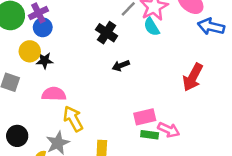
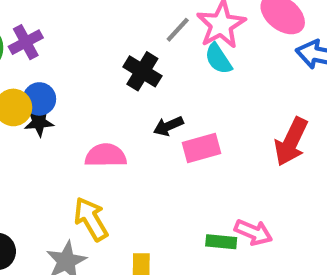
blue circle: (43, 27) -> (39, 99), moved
pink semicircle: (54, 94) -> (106, 155), moved
pink rectangle: (145, 117) -> (201, 148), moved

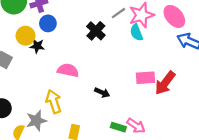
blue circle: (39, 99) -> (48, 23), moved
black arrow: (168, 126) -> (102, 93), moved, turned -144
pink rectangle: (201, 148) -> (146, 78), moved

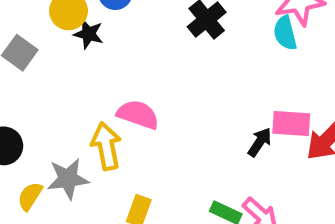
pink semicircle: (68, 70) -> (138, 115), moved
black arrow: (102, 93) -> (260, 142), moved, turned -88

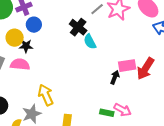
cyan semicircle: (285, 33) -> (90, 42), moved
pink semicircle: (138, 115) -> (20, 64), moved

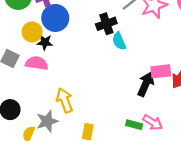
blue circle: (34, 25) -> (55, 18), size x1.5
black cross: (78, 27) -> (106, 24), turned 30
black arrow: (115, 77) -> (146, 84), size x1.5

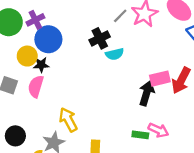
cyan semicircle: (119, 41) -> (115, 54), turned -72
pink semicircle: (37, 63) -> (36, 86), turned -75

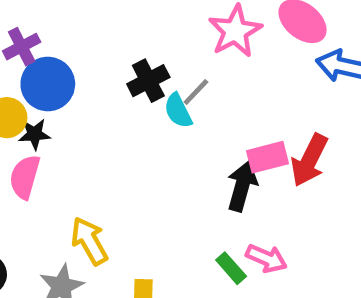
gray line: (120, 16) -> (196, 92), moved
cyan semicircle: (115, 54) -> (178, 111), turned 78
green rectangle: (140, 135) -> (231, 268), turned 42

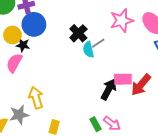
black cross: (148, 81) -> (78, 33), turned -30

